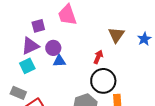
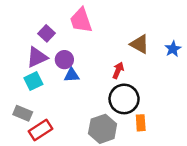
purple square: (38, 26) -> (47, 33), turned -32
brown triangle: (116, 35) -> (140, 44), turned -36

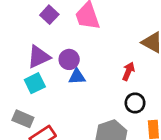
purple square: (47, 33) -> (49, 15), moved
black circle: (124, 99) -> (135, 103), size x0.6

